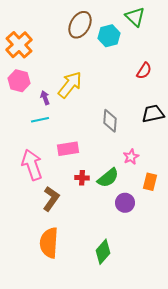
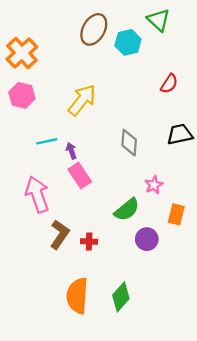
purple arrow: (45, 98) -> (71, 151), moved
pink rectangle: (68, 149) -> (80, 176), turned 65
red cross: (82, 178) -> (89, 241), moved
orange semicircle: (49, 243) -> (77, 296), moved

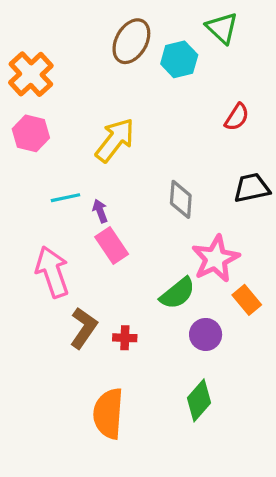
pink star: (154, 185) -> (215, 259), size x1.8
orange rectangle: (176, 214) -> (247, 300), turned -54
green diamond: (121, 297) -> (199, 400), moved

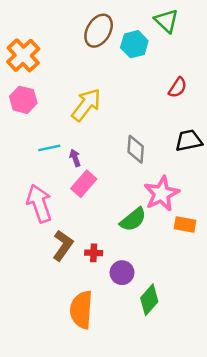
pink rectangle: (112, 246) -> (84, 184), turned 75
orange rectangle: (247, 300) -> (185, 224), turned -40
purple circle: (206, 334) -> (122, 273), moved

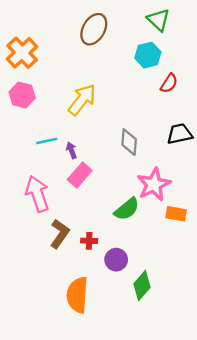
cyan hexagon: (134, 44) -> (148, 55), moved

